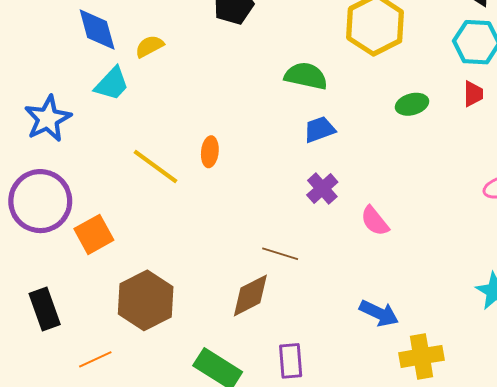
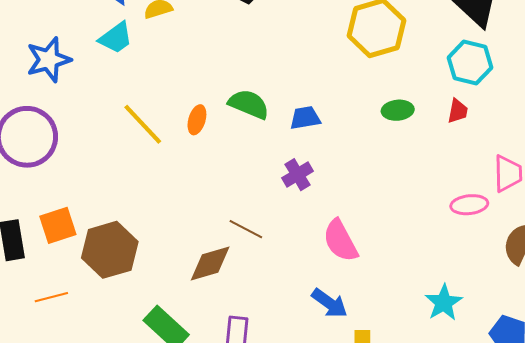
green semicircle: (306, 76) -> (249, 104), moved
pink semicircle: (375, 221) -> (340, 241), moved, size x1.4
orange square: (94, 234) -> (58, 225), moved

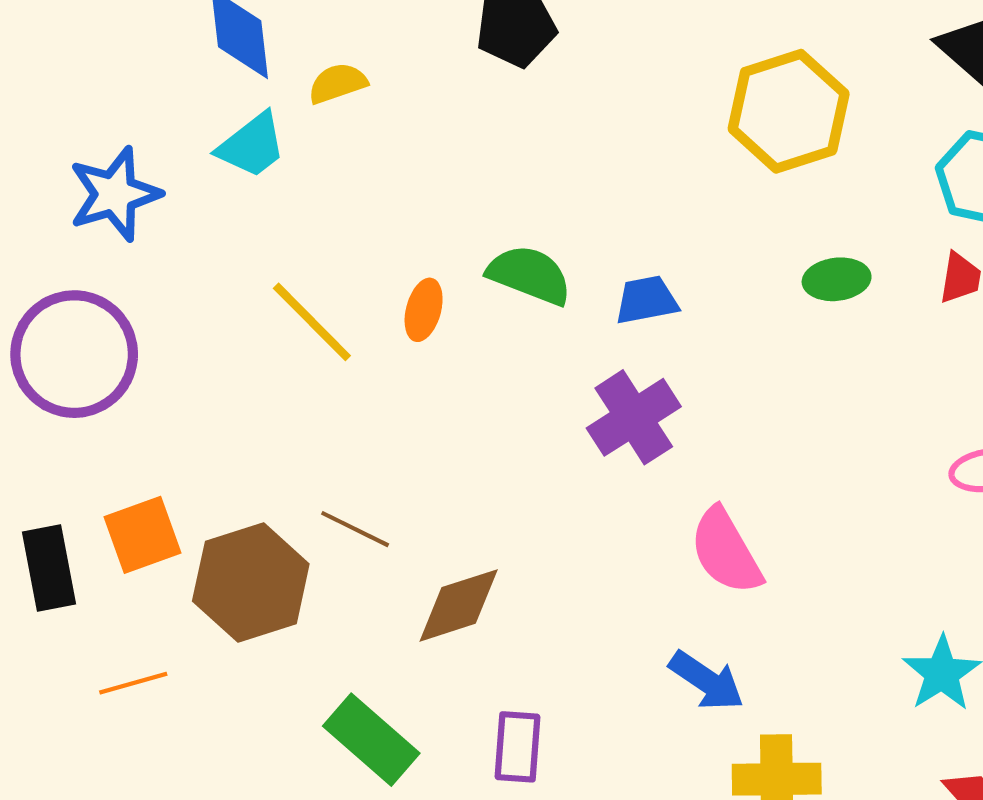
purple cross: (298, 175) -> (634, 417), size x1.4
brown line: (246, 229) -> (355, 529), moved

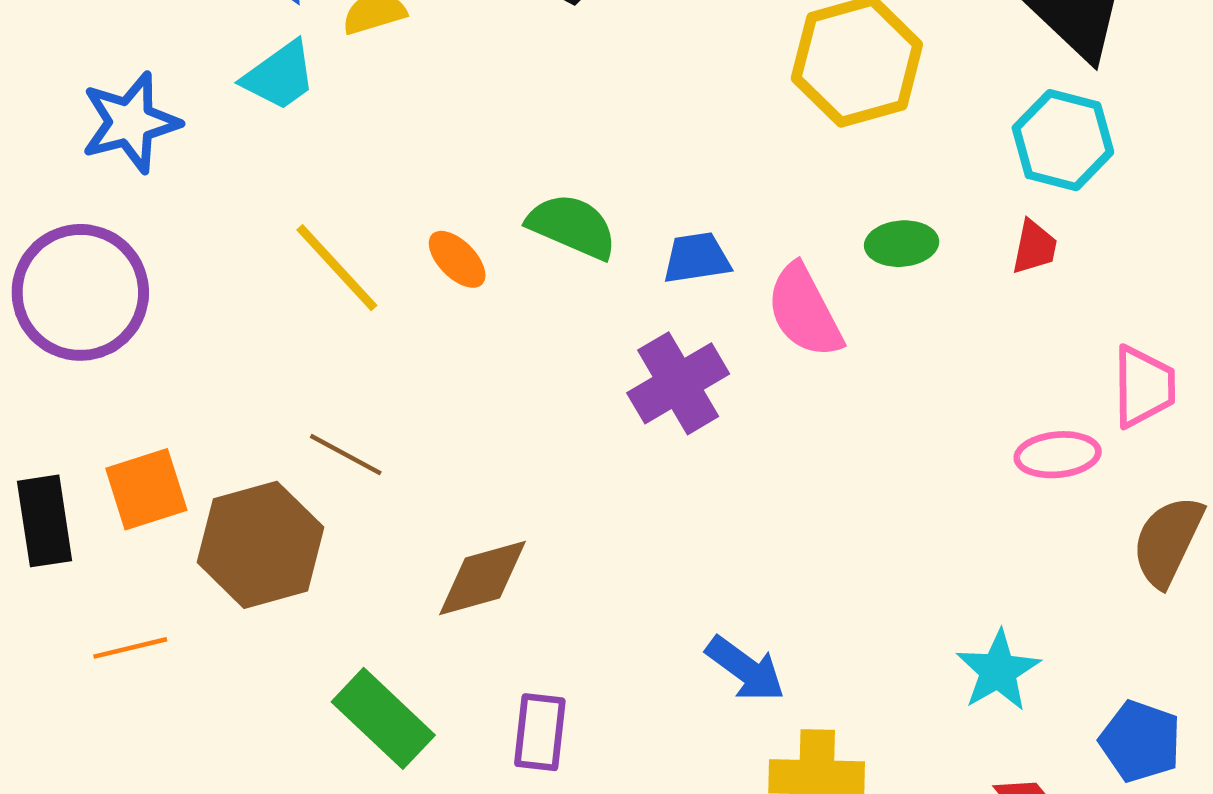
orange ellipse: (424, 310) -> (457, 259), turned -62
brown line: (355, 529) -> (346, 455), moved
pink semicircle: (726, 551) -> (804, 311), moved

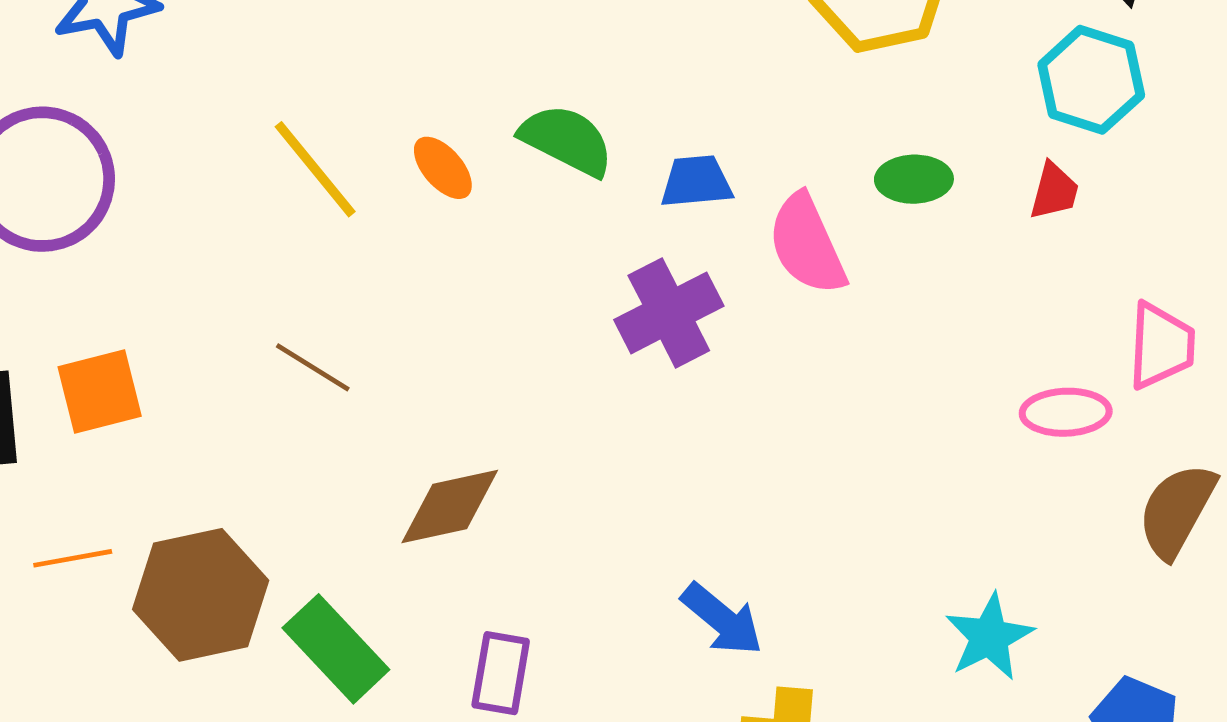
brown hexagon: (261, 545) -> (201, 595), moved

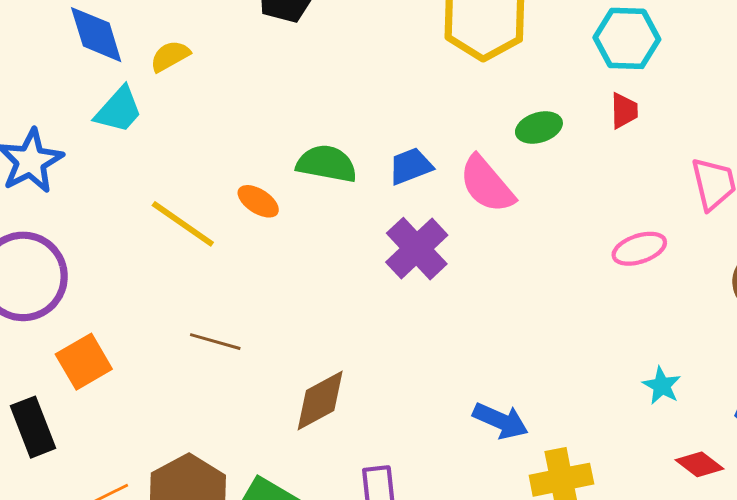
orange square: (100, 391) -> (84, 362), moved
pink ellipse: (1066, 412) -> (639, 249), moved
cyan star: (989, 637) -> (662, 386), size x0.7

